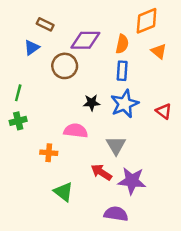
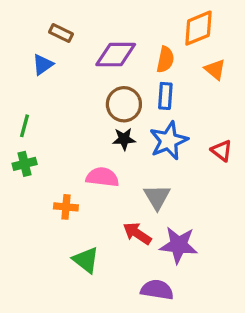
brown circle: (65, 66) -> (124, 104), moved

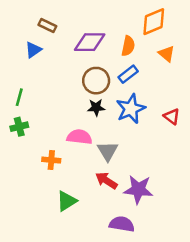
blue rectangle: (165, 96) -> (128, 74), turned 48
gray triangle: (157, 197) -> (108, 151), moved
green triangle: (86, 260) -> (67, 201), turned 50

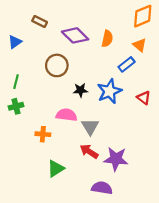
orange diamond: (154, 22) -> (143, 16), moved
purple diamond: (90, 42) -> (75, 35), turned 44
blue triangle: (33, 50) -> (15, 42), moved
blue rectangle: (128, 74) -> (127, 64), moved
brown circle: (96, 81) -> (57, 65), moved

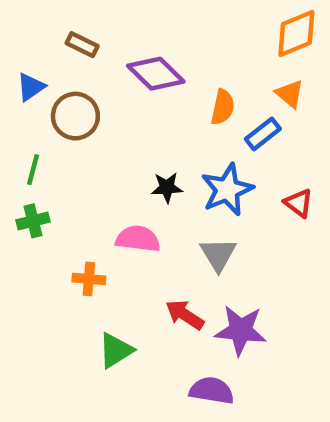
orange semicircle: (107, 39) -> (223, 107), moved
brown circle: (57, 65) -> (75, 116), moved
gray triangle: (90, 127) -> (218, 254), moved

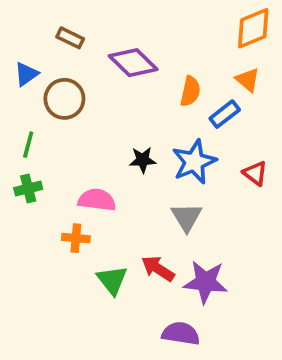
pink semicircle: (138, 239) -> (97, 200), moved
green triangle: (116, 350) -> (112, 280), moved, turned -36

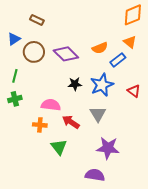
purple diamond: (133, 63) -> (66, 54), moved
orange semicircle: (190, 91) -> (100, 48), turned 56
red arrow: (158, 269) -> (71, 122), moved

